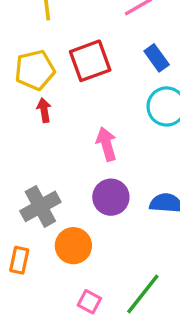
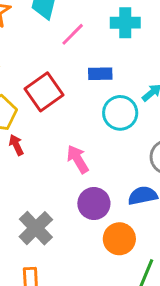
blue rectangle: (157, 58) -> (100, 74), turned -40
orange circle: (73, 246) -> (119, 239), moved

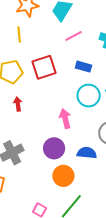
red arrow: (16, 145) -> (18, 104), moved
pink arrow: (78, 159) -> (65, 119), moved

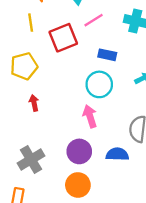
red square: (44, 67) -> (63, 38), moved
cyan circle: (89, 96) -> (99, 84), moved
orange circle: (63, 176) -> (78, 185), moved

